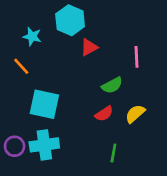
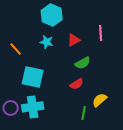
cyan star: (32, 36) -> (47, 42), moved
red triangle: (89, 47) -> (74, 40), moved
pink line: (137, 57) -> (101, 33), moved
yellow semicircle: (135, 114) -> (100, 100), moved

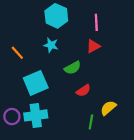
pink line: (101, 33) -> (96, 22), moved
red triangle: (74, 40) -> (93, 46), moved
green semicircle: (83, 63) -> (73, 68), moved
cyan square: (33, 77) -> (36, 83), turned -35

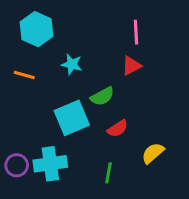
cyan hexagon: (56, 16) -> (37, 29), moved
orange line: (17, 53) -> (24, 75), turned -32
cyan square: (36, 83) -> (72, 118), moved
green line: (91, 122) -> (108, 173), moved

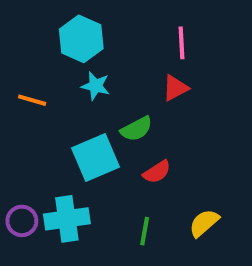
cyan hexagon: (37, 29) -> (81, 39), moved
yellow semicircle: (153, 153) -> (204, 223), moved

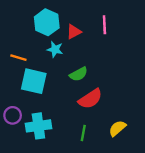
red triangle: (175, 88) -> (74, 32), moved
cyan square: (96, 158) -> (34, 81), moved, turned 36
red semicircle: (157, 172) -> (90, 99), size x1.5
purple circle: (22, 221) -> (13, 115), moved

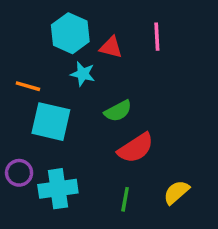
red triangle: (74, 32) -> (111, 47), turned 42

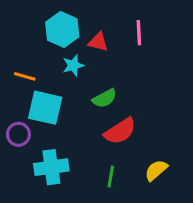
cyan star: (83, 74) -> (73, 65), turned -30
purple circle: (19, 173) -> (18, 134), moved

